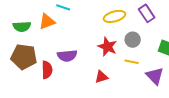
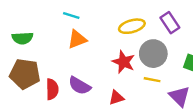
orange triangle: (47, 21) -> (77, 39), moved
gray circle: (133, 40) -> (153, 54), size x1.5
purple semicircle: (67, 56) -> (80, 86), moved, turned 36

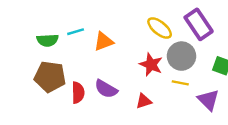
cyan line: (71, 15) -> (76, 32), moved, turned -35
purple rectangle: (170, 23) -> (199, 24), size x1.4
yellow ellipse: (132, 26) -> (160, 28), turned 55

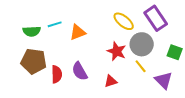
yellow line: (180, 83) -> (141, 66), turned 40
purple semicircle: (106, 89) -> (80, 71), turned 30

